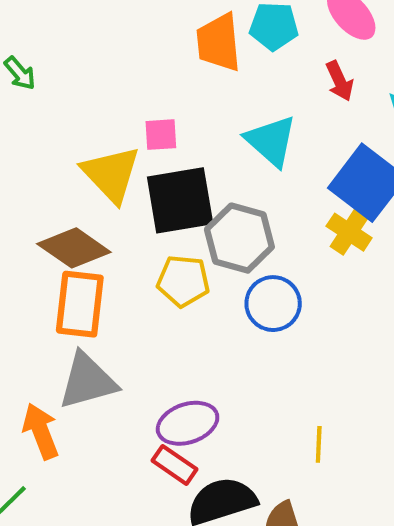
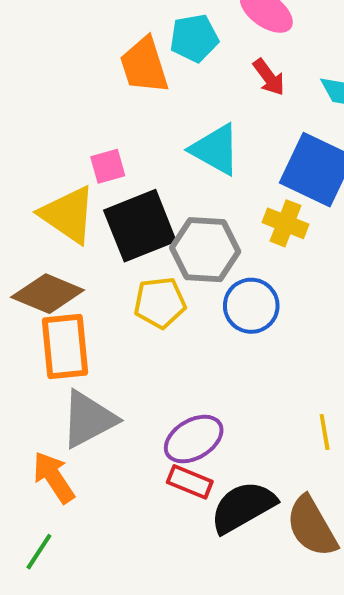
yellow cross: (349, 232) -> (286, 223), moved

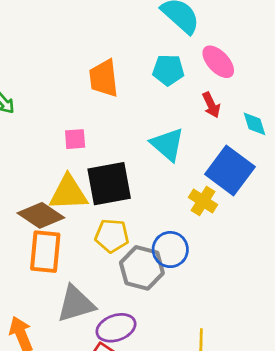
orange trapezoid: (144, 65) -> (104, 78), moved
pink square: (108, 166) -> (75, 139), moved
yellow triangle: (68, 215) -> (68, 193), moved, turned -48
gray hexagon: (205, 250) -> (142, 268), moved
gray triangle: (88, 419) -> (76, 304), moved

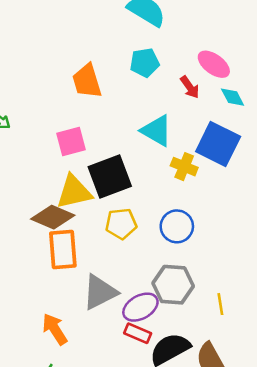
pink ellipse: (218, 62) -> (214, 64), moved
pink square: (75, 139) -> (71, 142), size x1.4
yellow cross: (203, 201) -> (184, 167), moved
gray hexagon: (142, 268) -> (173, 285), moved

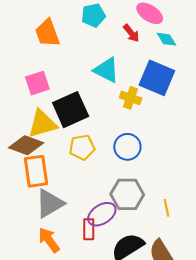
gray triangle: (100, 292) -> (50, 204), moved
orange arrow: (55, 329) -> (49, 240), moved
red rectangle: (138, 333) -> (89, 229), moved, turned 70

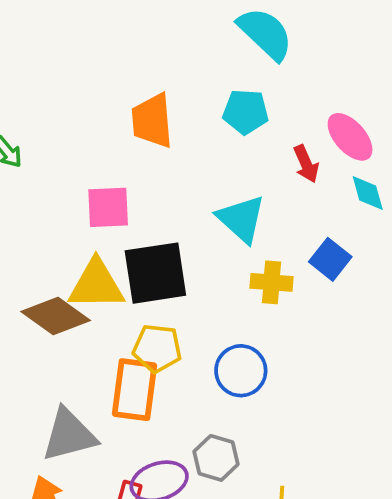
blue square: (157, 78) -> (330, 259), size x0.6
yellow cross: (131, 98) -> (271, 282), turned -30
orange rectangle: (36, 171) -> (134, 390), moved
gray hexagon: (127, 194) -> (216, 458), size x0.7

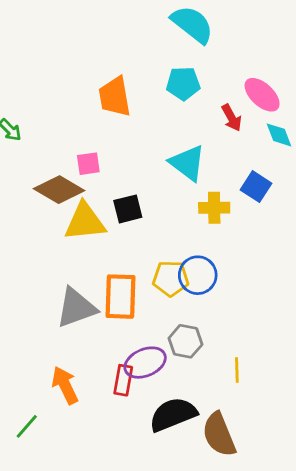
pink square: (108, 207) -> (88, 164), size x0.7
black square: (155, 273) -> (128, 209), size x0.6
brown diamond: (56, 316) -> (59, 190), moved
yellow pentagon: (157, 348) -> (171, 278), moved
gray triangle: (69, 435) -> (76, 308), moved

